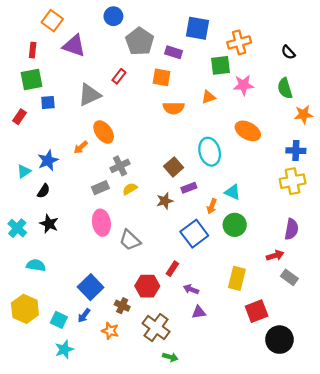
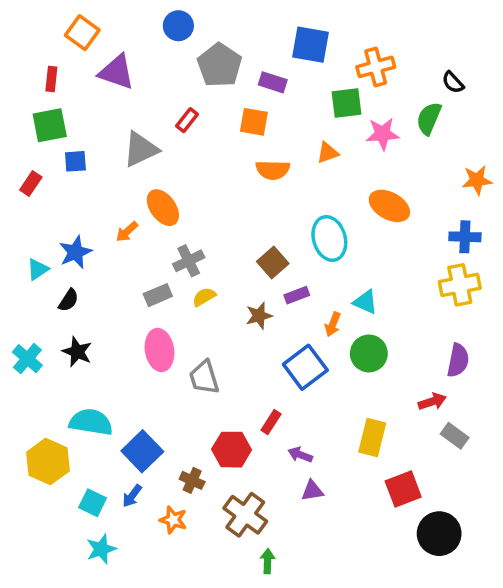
green semicircle: (285, 88) -> (429, 118), moved, turned 40
gray trapezoid: (130, 240) -> (204, 377), turned 30
cyan semicircle: (36, 265) -> (91, 422), moved, size x1.4
yellow hexagon: (25, 309) -> (48, 462), moved
green arrow: (170, 357) -> (268, 561), turned -104

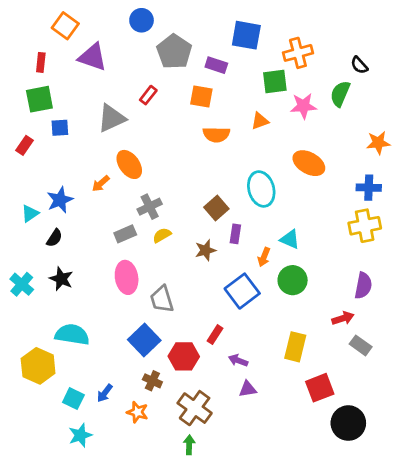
purple rectangle: (297, 295) -> (235, 234), turned -60
blue square: (142, 451) -> (144, 340), moved
green arrow: (268, 561) -> (189, 445), moved

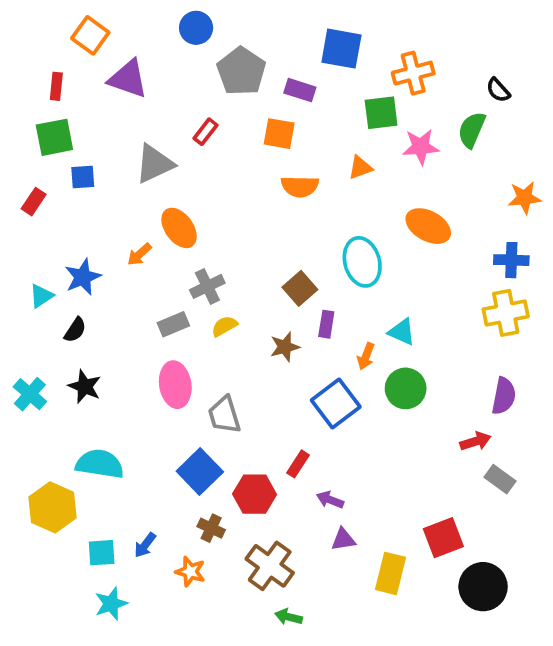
yellow rectangle: (295, 347) -> (390, 573), moved
cyan square: (73, 399) -> (102, 553), turned -30
green arrow: (189, 445) -> (289, 617), moved, turned -78

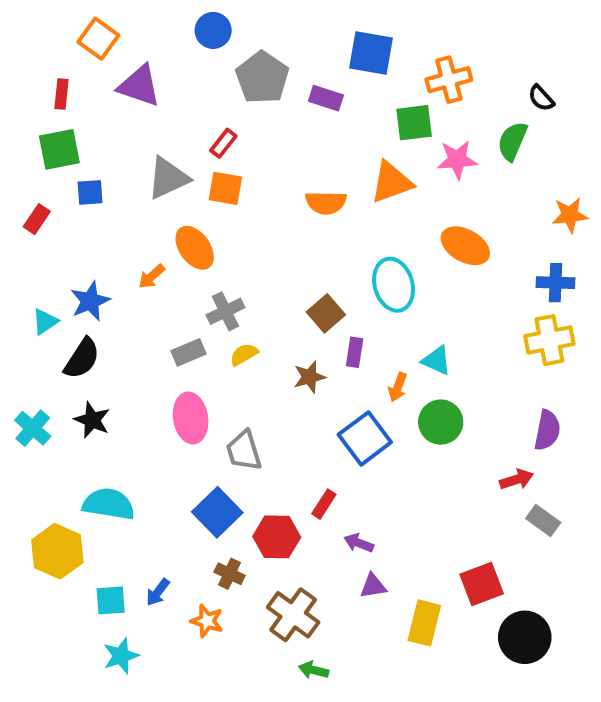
orange square: (279, 134) -> (225, 188), moved
orange triangle: (360, 168) -> (391, 182), size x1.6
black semicircle: (75, 330) -> (82, 358), size x1.5

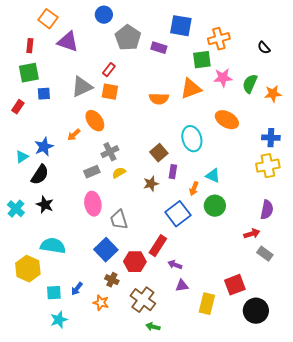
green semicircle: (512, 141) -> (250, 84), moved
orange star: (570, 215) -> (273, 94), moved
red rectangle: (324, 504) -> (158, 246), size x1.5

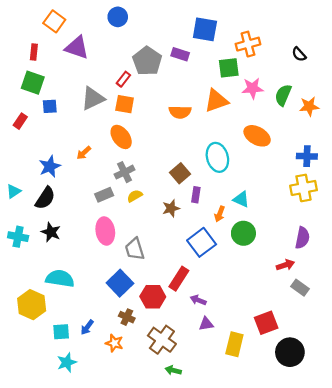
gray pentagon: (128, 38) -> (147, 61), moved
green square: (29, 73) -> (33, 83), turned 30
orange ellipse: (95, 121) -> (121, 137), moved
cyan triangle: (22, 157) -> (14, 191), moved
cyan cross: (16, 209) -> (18, 237), turned -30

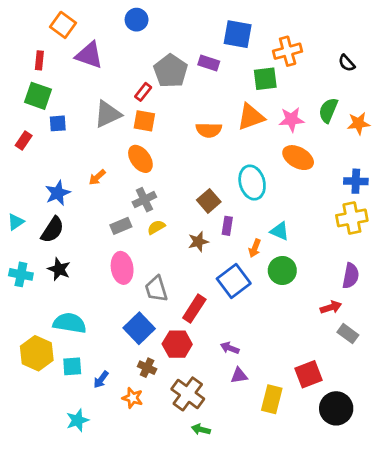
pink star: (253, 88) -> (291, 119), moved
red rectangle: (179, 279) -> (194, 309), moved
cyan square: (61, 332) -> (72, 366), moved

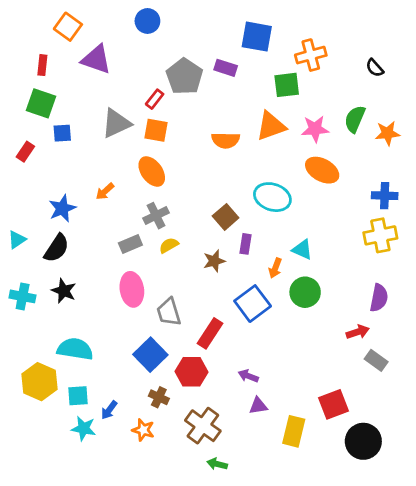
cyan ellipse: (252, 183) -> (272, 197), turned -56
cyan star: (77, 420) -> (84, 429), moved, turned 30

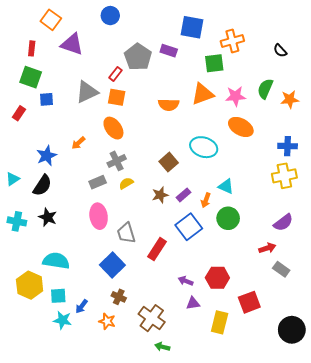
purple rectangle: (245, 244) -> (184, 195), moved, turned 40
purple semicircle: (379, 298) -> (283, 223), turned 42
red hexagon: (192, 372) -> (217, 278), moved
black circle: (363, 441) -> (292, 330), moved

